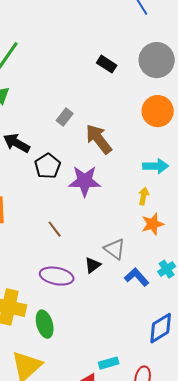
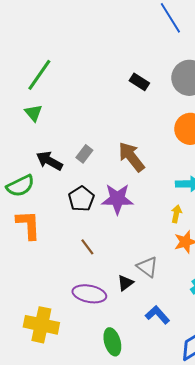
gray rectangle: (65, 117) -> (84, 154), moved
black pentagon: (48, 166) -> (81, 199), moved
blue L-shape: (137, 277) -> (157, 315), moved
green ellipse: (45, 324) -> (112, 342), moved

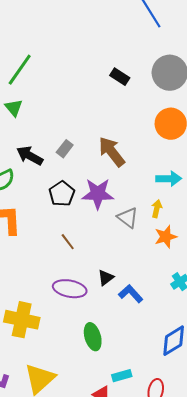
gray triangle: (147, 267) -> (128, 218), moved
blue L-shape: (157, 315) -> (131, 294), moved

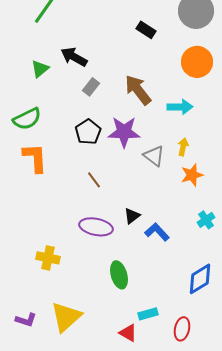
black rectangle: (120, 77) -> (146, 30), moved
green triangle: (14, 108) -> (40, 69), moved, turned 30
black arrow: (30, 156) -> (74, 57), moved
cyan arrow: (169, 179) -> (180, 107), moved
yellow cross: (22, 320) -> (48, 258), size x0.7

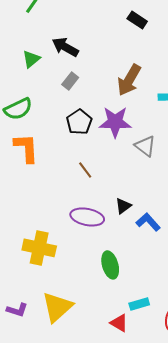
gray rectangle: (91, 87) -> (70, 81), moved
brown arrow: (138, 90) -> (129, 80), turned -112
yellow cross: (48, 258) -> (39, 248), size x1.4

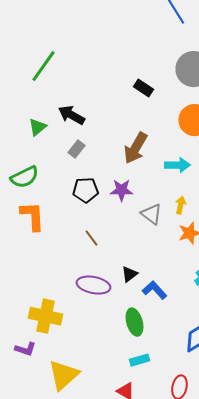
black pentagon: (79, 122) -> (86, 190), turned 30
purple star: (115, 122) -> (122, 190), size x0.7
green ellipse: (110, 265) -> (134, 322), moved
cyan rectangle: (139, 304) -> (140, 360), moved
purple L-shape: (17, 310) -> (26, 349), moved

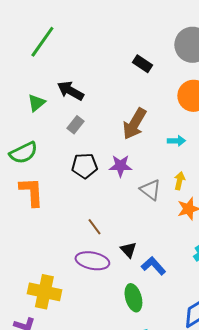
cyan arrow: (178, 165) -> (176, 141), size x0.7
brown line: (92, 238) -> (94, 227), moved
black triangle: (130, 274) -> (128, 250), turned -36

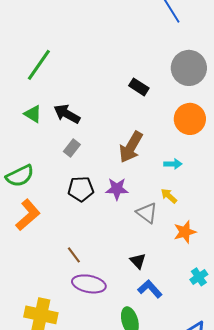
green triangle: (36, 103) -> (33, 114), moved, turned -48
yellow arrow: (179, 181) -> (169, 196), moved, turned -60
orange L-shape: (31, 192) -> (28, 215), turned 52
brown line: (94, 227) -> (74, 255), moved
black triangle: (128, 250) -> (138, 261), moved

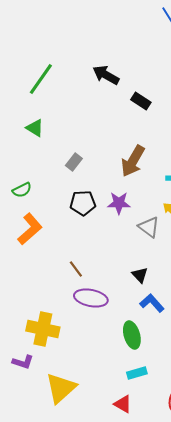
black arrow: (67, 114) -> (106, 75), moved
green semicircle: (20, 176) -> (22, 190), size x0.7

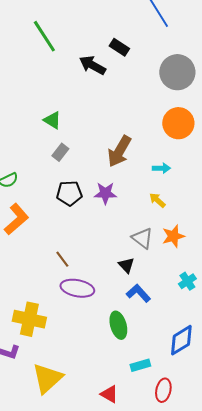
green line: (41, 79) -> (44, 36), moved, turned -68
black rectangle: (141, 101) -> (119, 47), moved
green triangle: (35, 128) -> (52, 120), moved
gray triangle: (149, 227) -> (142, 238), moved
cyan rectangle: (137, 373) -> (140, 365), moved

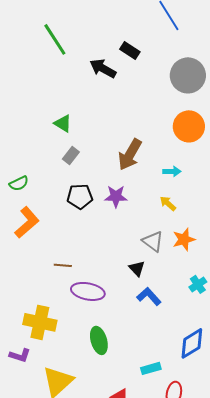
brown line: (62, 259) -> (63, 265), moved, turned -48
green ellipse: (118, 325) -> (99, 340), moved

